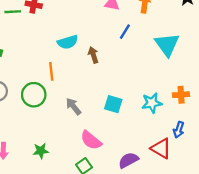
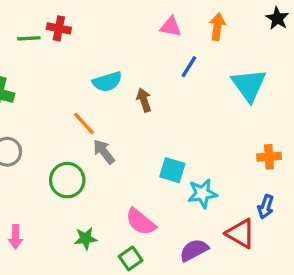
orange line: (51, 71) -> (84, 123), turned -36
green circle: (34, 95) -> (67, 180), moved
cyan star: (152, 103) -> (202, 193), moved
gray arrow: (73, 106) -> (104, 152), moved
green star: (41, 151) -> (86, 238), moved

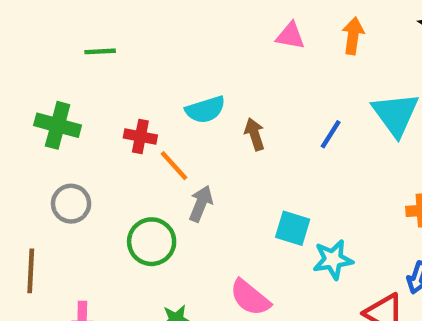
red cross: (59, 28) -> (140, 136), moved
blue line: (189, 67) -> (331, 134), moved
gray arrow: (104, 152) -> (201, 204), turned 60

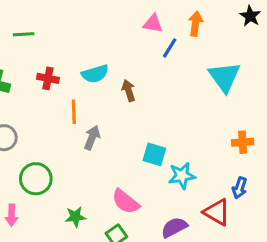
blue line: (331, 134) -> (170, 48), moved
red cross: (140, 136) -> (48, 78), moved
orange line: (174, 166) -> (74, 112), turned 40
green circle: (152, 242) -> (36, 179), moved

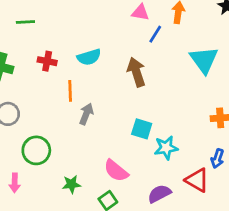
brown arrow: (129, 91) -> (136, 72), moved, size x1.5

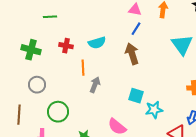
blue line: (155, 34) -> (136, 29), moved

